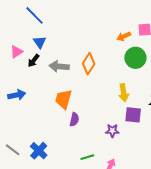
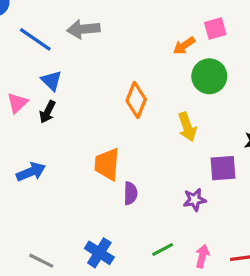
gray arrow: (59, 66) -> (83, 29), moved
yellow arrow: (124, 93) -> (187, 127), moved
blue cross: (39, 151) -> (99, 253), moved

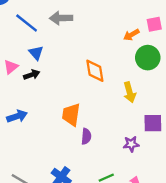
orange diamond: (136, 100) -> (95, 71), turned -35
black arrow: (47, 112) -> (32, 75), turned -140

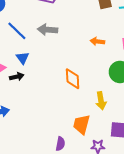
orange arrow: (131, 35) -> (97, 41), moved, turned 32
orange trapezoid: (71, 115) -> (82, 124), moved
purple semicircle: (86, 136) -> (60, 144), moved

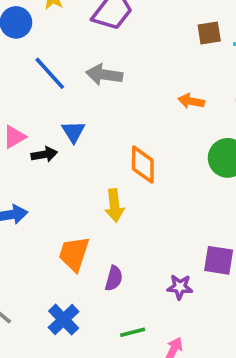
blue triangle: (23, 58) -> (73, 132), moved
yellow arrow: (101, 101) -> (114, 206), moved
orange trapezoid: (82, 124) -> (74, 254), moved

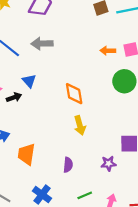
orange arrow: (191, 101) -> (108, 51), moved
yellow arrow: (114, 206) -> (80, 125), moved
orange trapezoid: (74, 254) -> (26, 154), moved

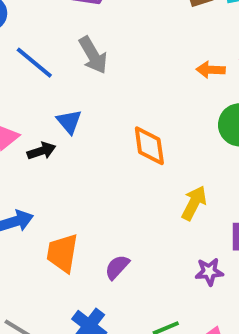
gray arrow: (42, 44) -> (93, 55), turned -120
yellow arrow: (80, 125) -> (194, 203), moved, turned -138
purple semicircle: (68, 165) -> (117, 267), moved, turned -144

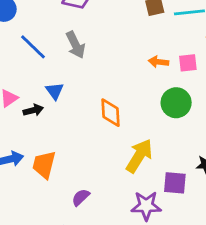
yellow arrow: (194, 203) -> (139, 156), size x1.4
orange trapezoid: (62, 253) -> (44, 165), moved
purple star: (209, 272) -> (146, 206), size x1.5

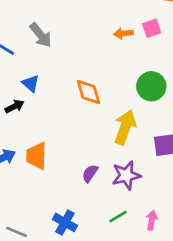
green circle: (176, 103) -> (151, 86), moved
purple semicircle: (81, 197) -> (90, 173), moved
purple star: (146, 206) -> (126, 175), moved

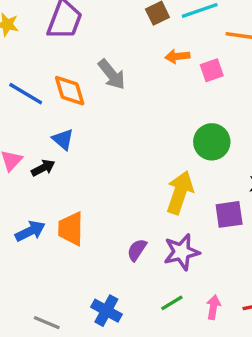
orange arrow: (123, 33) -> (177, 56), moved
gray arrow: (41, 35) -> (112, 74), moved
orange diamond: (89, 92) -> (70, 91), moved

